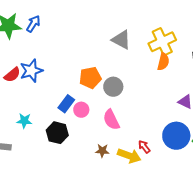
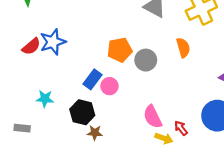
orange semicircle: (163, 62) -> (183, 48), moved, turned -30
pink semicircle: (111, 120) -> (153, 117), moved
brown star: (102, 151) -> (95, 133), moved
yellow arrow: (129, 156) -> (164, 138), size x0.7

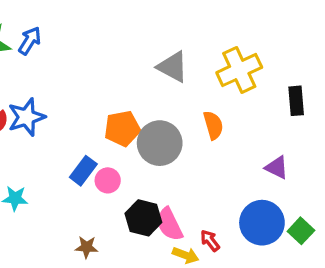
gray circle: (146, 60) -> (160, 143), size x1.4
black hexagon: (82, 112) -> (143, 218), moved

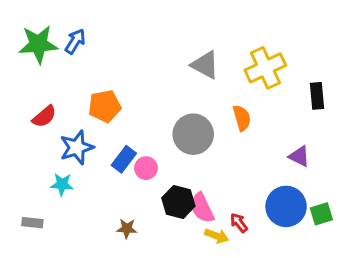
blue star: (26, 117) -> (77, 147), moved
orange pentagon: (122, 128) -> (105, 106), moved
green square: (301, 231) -> (321, 214), turned 30

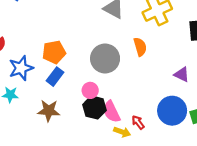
orange pentagon: (105, 106) -> (54, 52), moved
pink circle: (146, 168) -> (90, 90), moved
brown star: (127, 229) -> (49, 111), moved, size x1.5

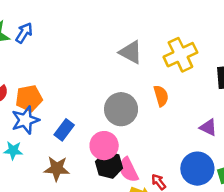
orange pentagon: (54, 52) -> (29, 98), moved
pink circle: (90, 90) -> (104, 146), size x1.5

